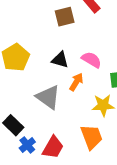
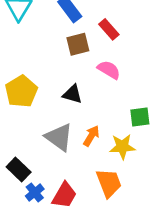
pink semicircle: (91, 60) -> (109, 70), moved
orange arrow: (76, 82) -> (91, 136), moved

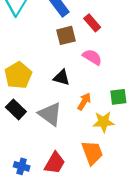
orange arrow: (91, 136) -> (84, 101), moved
black rectangle: (19, 170) -> (16, 109), moved
blue cross: (35, 192) -> (22, 166), moved, turned -35

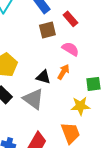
black triangle: (61, 78) -> (43, 77), moved
orange arrow: (84, 101) -> (63, 72), moved

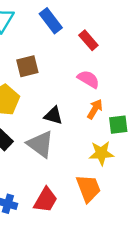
brown square: (47, 30) -> (27, 66), moved
orange arrow: (63, 72) -> (95, 109), moved

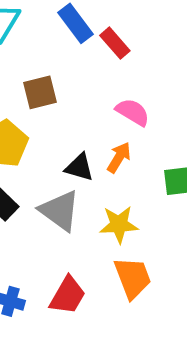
red rectangle: (88, 40) -> (115, 43), moved
orange arrow: (95, 109) -> (119, 157), moved
yellow star: (101, 153) -> (119, 224), moved

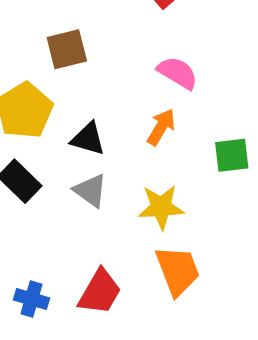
black triangle: (79, 167) -> (88, 139), moved
gray triangle: (60, 211) -> (90, 191), size x0.7

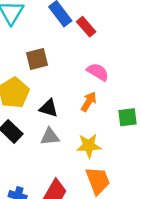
gray triangle: (90, 191) -> (50, 137), turned -42

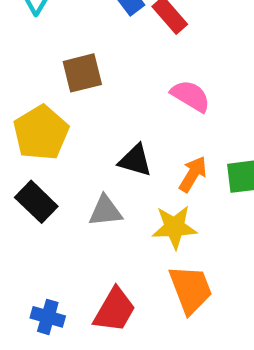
orange arrow: (89, 102) -> (193, 174), moved
black triangle: (49, 108) -> (135, 160), moved

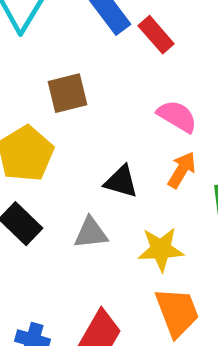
orange arrow: (193, 174) -> (182, 170), moved

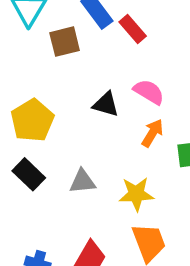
brown square: (67, 93) -> (65, 42), moved
black triangle: (121, 182) -> (106, 104), moved

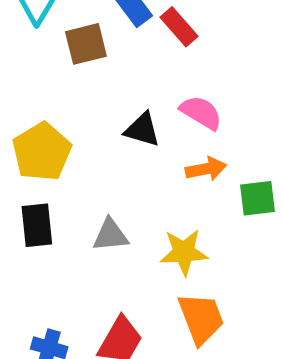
orange arrow: (152, 133) -> (206, 169), turned 48
black rectangle: (29, 174) -> (37, 225), turned 40

